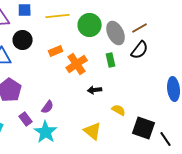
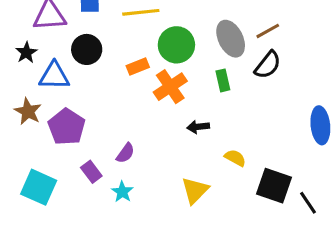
green circle: (90, 25) -> (176, 45), moved
yellow triangle: (93, 131) -> (195, 190), turned 36
cyan star: (46, 132) -> (122, 192), size x0.6

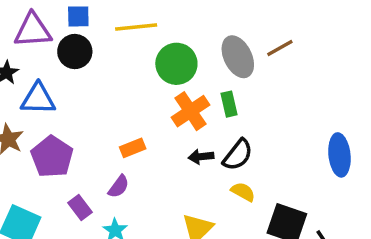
black circle: (87, 49) -> (75, 52), moved
black semicircle: (268, 65) -> (238, 155), moved
orange rectangle: (138, 66) -> (133, 148), moved
orange cross: (170, 87) -> (190, 111), moved

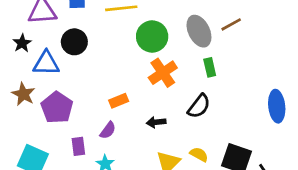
black circle: (75, 52) -> (74, 42), moved
green rectangle: (229, 104) -> (210, 67), moved
black arrow: (201, 157) -> (156, 122), moved
yellow semicircle: (243, 192) -> (199, 154), moved
purple rectangle: (80, 208) -> (78, 146), turned 30

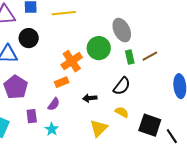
brown line: (231, 24) -> (150, 56), moved
green circle: (152, 36) -> (99, 48), moved
orange cross: (163, 73) -> (72, 61), moved
yellow semicircle: (199, 154) -> (122, 112), moved

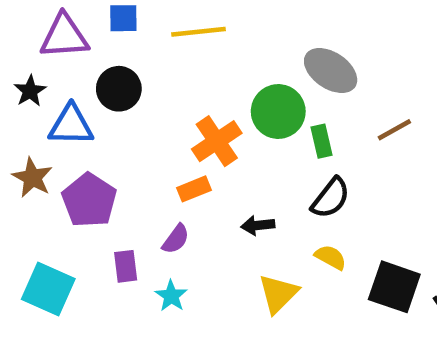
gray ellipse: (122, 30) -> (331, 71), turned -30
green rectangle: (130, 57) -> (321, 141), moved

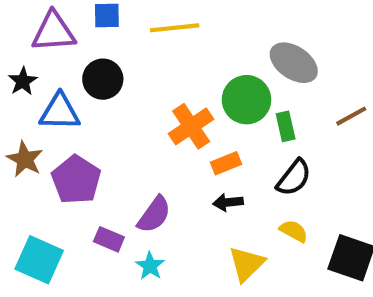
orange rectangle: (194, 189) -> (226, 163), moved
purple semicircle: (176, 239) -> (154, 215), size x1.4
purple rectangle: (126, 266) -> (109, 239), turned -60

